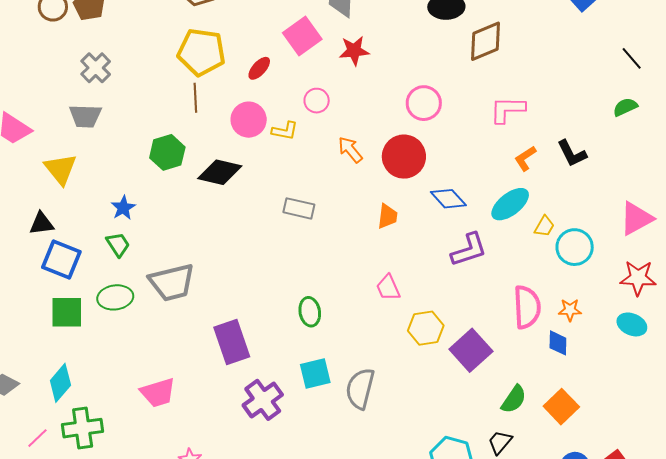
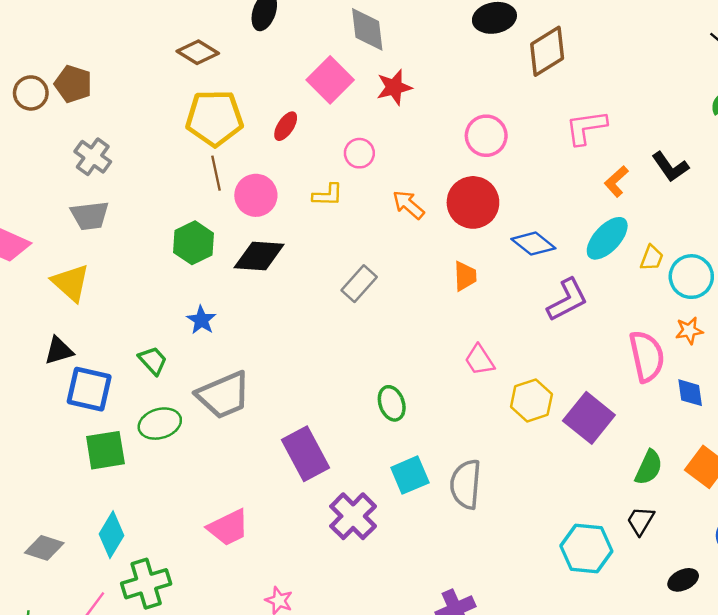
pink circle: (249, 120) -> (256, 195), moved
blue star: (123, 208) -> (201, 320), moved
gray rectangle: (299, 208) -> (359, 284), turned -52
orange star: (570, 310) -> (689, 331), moved

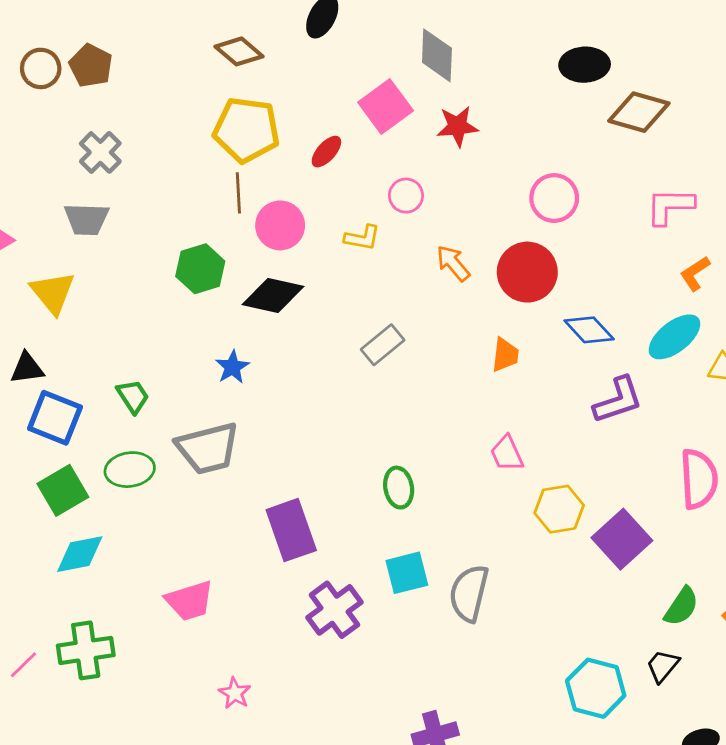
brown diamond: (547, 51) -> (639, 112), turned 39
blue star: (201, 320) -> (232, 367), moved
green square: (105, 450) -> (63, 490), turned -30
cyan diamond: (112, 535) -> (80, 554), moved, turned 39

